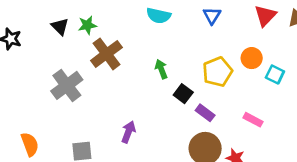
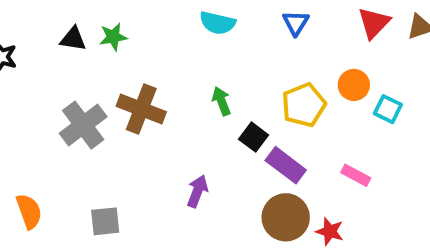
black triangle: (60, 27) -> (73, 39), turned -36
brown cross: (107, 54) -> (141, 109), moved, turned -32
purple rectangle: (205, 113) -> (286, 165), size x1.4
purple arrow: (128, 132) -> (197, 191), moved

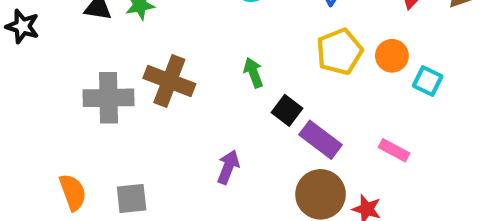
yellow pentagon: (304, 105) -> (339, 52), moved
gray cross: (83, 125) -> (108, 98), turned 36
orange semicircle: (29, 211) -> (73, 192), moved

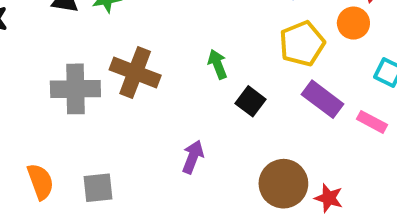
orange circle: (392, 56) -> (353, 23), moved
purple rectangle: (321, 140) -> (323, 99), moved
pink rectangle: (394, 150) -> (372, 122), moved

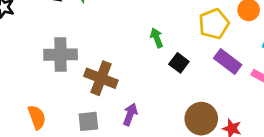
brown cross: (135, 72) -> (101, 78), moved
purple arrow: (193, 157) -> (130, 114), moved
gray square: (98, 188) -> (88, 121), moved

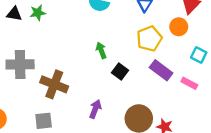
purple arrow: (130, 114) -> (95, 109), moved

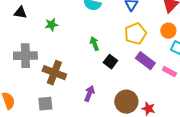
green star: (38, 13) -> (51, 25), moved
orange circle: (179, 27) -> (168, 31), moved

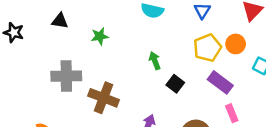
orange circle: (168, 31) -> (236, 44), moved
pink rectangle: (169, 72) -> (232, 113), moved, turned 40

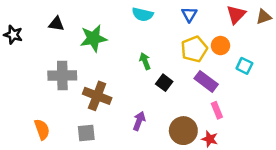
green star: (100, 36) -> (93, 38), size x1.6

